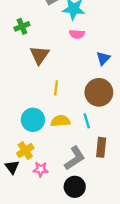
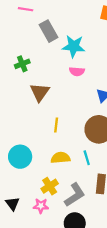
cyan circle: (33, 120) -> (20, 157), moved
yellow cross: (25, 151) -> (50, 186), moved

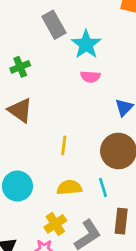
cyan star: (74, 46) -> (86, 44), turned 30
brown triangle: (40, 92) -> (20, 110), moved, turned -30

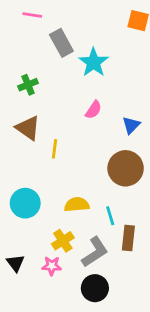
pink semicircle: (90, 77) -> (93, 110), moved, turned -60
yellow line: (64, 145) -> (54, 149), moved
cyan line: (103, 187) -> (110, 216), moved

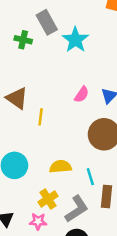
green cross: (28, 85) -> (23, 40), moved, turned 35
pink semicircle: (93, 110) -> (82, 94), moved

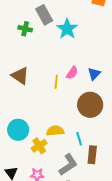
yellow line: (41, 117) -> (56, 82), moved
yellow cross: (48, 199) -> (39, 146), moved

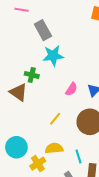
green cross: (25, 29) -> (32, 75), moved
cyan star: (67, 29) -> (53, 56), moved, turned 30
yellow line: (56, 82) -> (55, 119), moved, turned 32

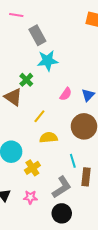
green cross: (32, 75) -> (26, 80), turned 32
yellow line: (55, 119) -> (39, 116), moved
yellow semicircle: (54, 148) -> (49, 138), moved

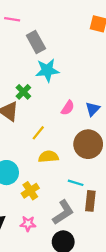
cyan line: (73, 161) -> (76, 183), turned -56

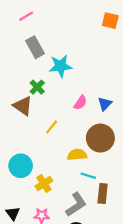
pink line: (12, 19) -> (26, 16), turned -40
gray rectangle: (36, 42) -> (35, 47), moved
yellow semicircle: (48, 157) -> (77, 155), moved

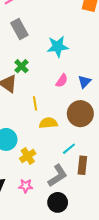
cyan star: (60, 66) -> (58, 47), moved
yellow line: (52, 127) -> (35, 103), turned -48
yellow semicircle: (77, 155) -> (48, 123), moved
cyan line: (88, 176) -> (69, 149), turned -56

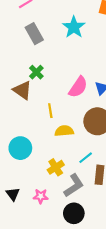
cyan star: (58, 47) -> (74, 27), moved, turned -30
pink semicircle: (62, 81) -> (78, 87), size x1.5
yellow cross: (28, 156) -> (56, 167), moved

